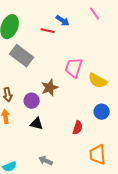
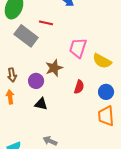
red line: (48, 31) -> (46, 23), moved
red semicircle: (78, 128) -> (79, 87), moved
orange trapezoid: (98, 155) -> (106, 116), moved

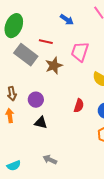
pink trapezoid: (78, 48) -> (80, 52), moved
brown star: (54, 68) -> (54, 66), moved

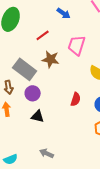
red line: (46, 42) -> (43, 35), turned -48
gray rectangle: (26, 55) -> (25, 69), moved
brown star: (54, 66) -> (51, 59), turned 30

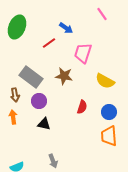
blue arrow: (64, 13) -> (66, 28), moved
brown star: (51, 59) -> (64, 76), moved
gray arrow: (47, 153) -> (53, 161), turned -136

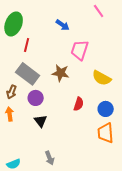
red line: (49, 43) -> (27, 45), moved, turned -40
brown arrow: (15, 95) -> (12, 92), turned 32
black triangle: (44, 124) -> (41, 121), turned 40

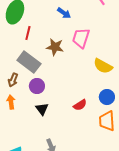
brown star: (61, 73) -> (55, 47), moved
red semicircle: (79, 104) -> (80, 105), moved, turned 40

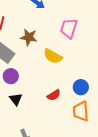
pink trapezoid: (81, 38) -> (69, 28), moved
yellow semicircle: (103, 66) -> (53, 56), moved

